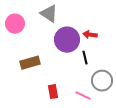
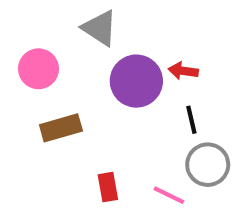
pink circle: (15, 24) -> (38, 69), moved
black line: (85, 58) -> (191, 120), moved

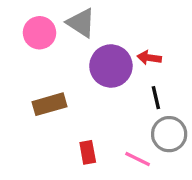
pink circle: (38, 69) -> (40, 33), moved

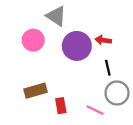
pink circle: (40, 33) -> (33, 40), moved
brown rectangle: (49, 104) -> (36, 91), moved

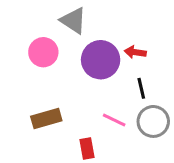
red rectangle: (61, 106) -> (87, 149), moved
pink line: (95, 110) -> (114, 120), moved

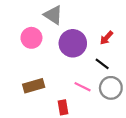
red arrow: (135, 52) -> (107, 38), moved, turned -56
black line: (141, 88) -> (102, 64), turned -40

